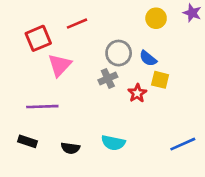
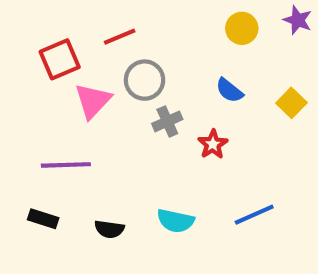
gray circle: (119, 53) -> (145, 80), moved
yellow square: (160, 80) -> (291, 103), moved, turned 30
blue line: (183, 144) -> (254, 215), moved

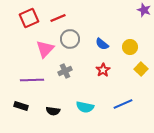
yellow circle: (242, 28) -> (130, 47), moved
red square: (60, 59) -> (29, 18), moved
blue semicircle: (229, 90) -> (102, 44), moved
yellow square: (291, 103) -> (141, 69), moved
gray cross: (167, 121) -> (65, 71), moved

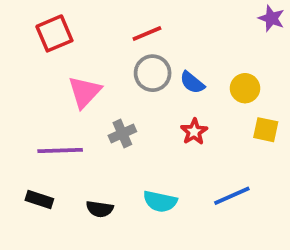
red line: (58, 18) -> (147, 33), moved
gray circle: (70, 39) -> (153, 73), moved
yellow square: (141, 69) -> (266, 130), turned -32

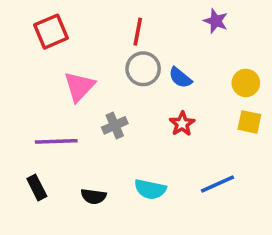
purple star: (271, 18) -> (216, 21), moved
red line: (147, 33) -> (138, 32), turned -56
yellow circle: (245, 88) -> (246, 83), moved
black rectangle: (39, 200) -> (37, 187), turned 45

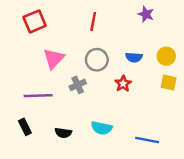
gray circle: (143, 69) -> (97, 60), moved
blue semicircle: (180, 78) -> (134, 57), moved, turned -35
blue line: (217, 184) -> (147, 140), moved, turned 35

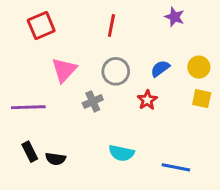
blue semicircle: (134, 57) -> (160, 68), turned 140
purple line: (38, 96) -> (28, 107), moved
black semicircle: (63, 133) -> (56, 159), moved

